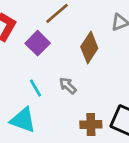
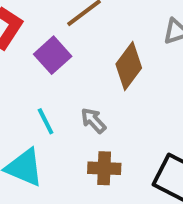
brown cross: (91, 124) -> (104, 168), moved

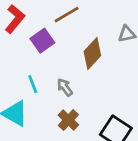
brown cross: (104, 168) -> (68, 120), turned 35

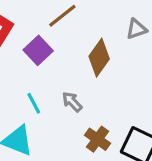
brown cross: (68, 120) -> (97, 139), moved

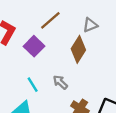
gray triangle: (136, 29) -> (90, 25), moved

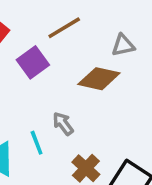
brown diamond: (78, 49) -> (99, 79), turned 60
cyan line: (33, 85) -> (37, 143), moved

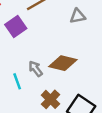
brown diamond: (99, 79) -> (63, 63), moved

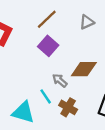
purple square: (16, 26) -> (48, 46), moved
brown cross: (50, 99) -> (68, 107), moved

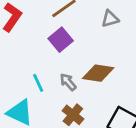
cyan line: (46, 96) -> (38, 83), moved

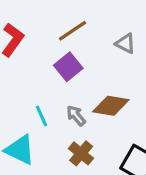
gray triangle: (110, 19) -> (125, 43), turned 42

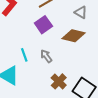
brown diamond: (111, 106) -> (73, 36), moved
brown cross: (81, 153) -> (59, 81), moved

